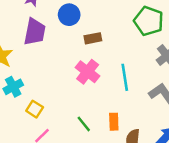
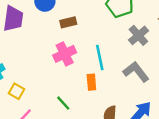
pink cross: (88, 72) -> (65, 54), turned 30
orange rectangle: (114, 122) -> (91, 82), moved

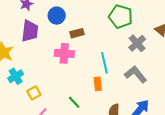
pink cross: (65, 54) -> (64, 53), moved, turned 30
yellow square: (16, 91) -> (34, 93), turned 32

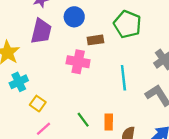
green pentagon: (121, 17) -> (127, 24), moved
orange rectangle: (98, 84) -> (109, 122), moved
yellow square: (34, 93) -> (38, 104), turned -32

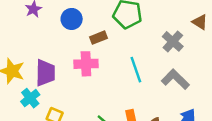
purple trapezoid: (41, 31) -> (45, 73), moved

